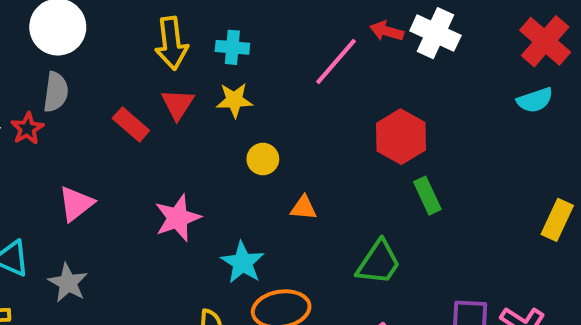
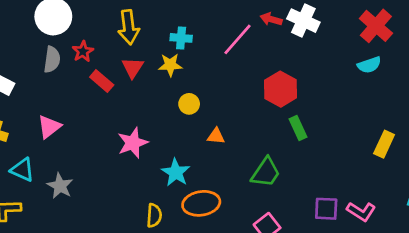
cyan cross: (232, 47) -> (181, 38), moved
red star: (27, 129) -> (83, 51), moved
pink triangle: (76, 204) -> (49, 127), moved

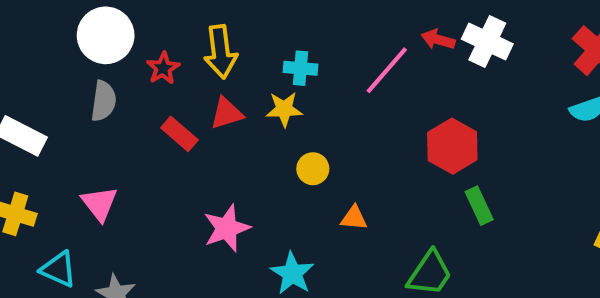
red star: (83, 51) -> (163, 68), moved
red triangle: (133, 68) -> (227, 113), turned 40
pink triangle: (49, 127) -> (99, 204), turned -30

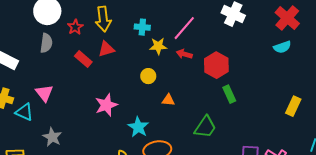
red arrow: (438, 39) -> (184, 54), moved
yellow star: (284, 109) -> (158, 46), moved
cyan triangle: (58, 269) -> (24, 112), moved

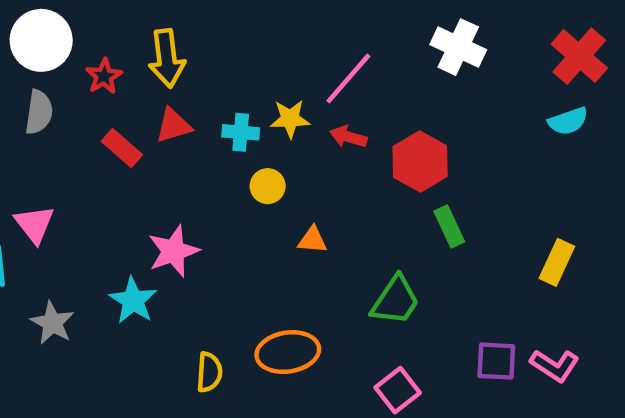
cyan cross: (142, 27) -> (241, 132), moved
yellow rectangle: (293, 106) -> (557, 262), moved
cyan star: (138, 127) -> (133, 300), moved

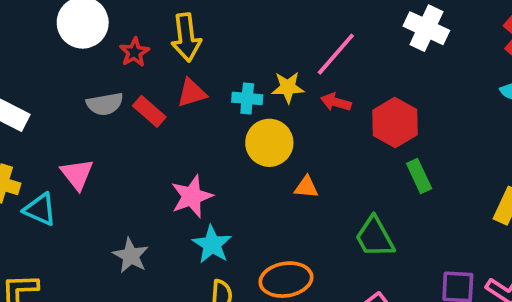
gray semicircle: (39, 112) -> (105, 104), moved, turned 72
yellow circle: (268, 186) -> (269, 143), size x1.6
cyan star: (133, 300) -> (212, 244), moved
green trapezoid: (395, 300) -> (375, 237), turned 117
gray star: (52, 323) -> (131, 256), moved

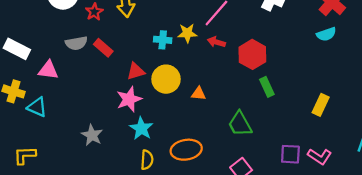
red triangle: (192, 93) -> (136, 71), moved
yellow circle: (269, 143) -> (166, 79), moved
pink triangle: (77, 174) -> (48, 70), moved, turned -45

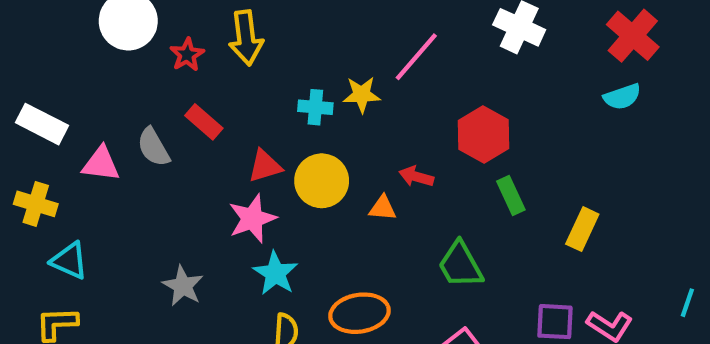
red arrow: (216, 42) -> (416, 177), moved
gray semicircle: (76, 43) -> (153, 147), moved, turned 70
yellow rectangle: (321, 105) -> (582, 229), moved
cyan triangle: (37, 107) -> (69, 261), moved

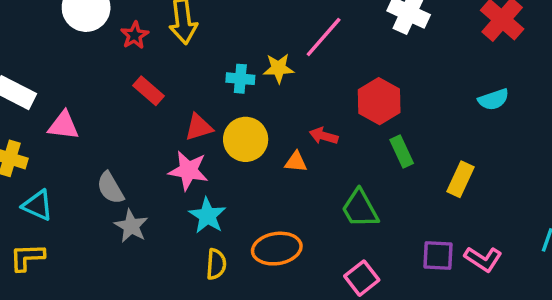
cyan semicircle: (622, 97) -> (494, 99), moved
gray semicircle: (153, 147) -> (110, 188), moved
pink star: (252, 219) -> (188, 171), turned 30

